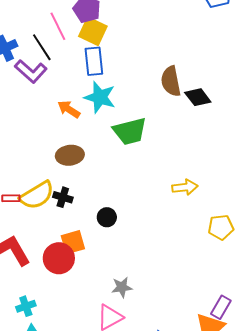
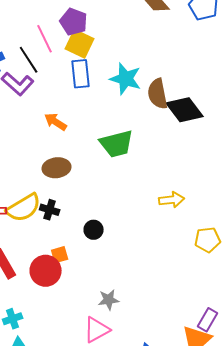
cyan star: (100, 97) -> (126, 79), moved
black diamond: (198, 97) -> (185, 110), size x1.4
orange square: (73, 242) -> (60, 255), size x0.7

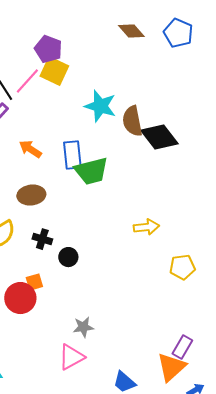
pink line: (45, 39) -> (27, 81), moved, turned 68
blue rectangle: (81, 74) -> (72, 155), moved
black cross: (50, 210) -> (42, 239), moved

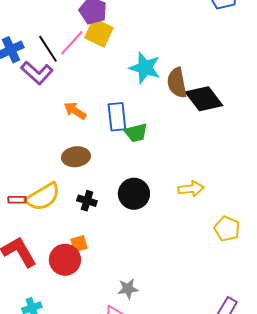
green trapezoid: (91, 171) -> (136, 133), size x0.7
black circle: (68, 257) -> (134, 194), moved, size x1.6
yellow pentagon: (182, 267) -> (227, 229), turned 30

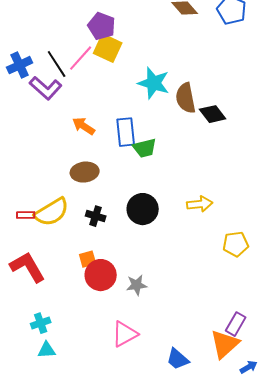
black diamond: (204, 99) -> (213, 114), size x0.7
yellow pentagon: (227, 229) -> (236, 244), turned -30
red circle: (65, 260) -> (101, 275), moved
gray star: (128, 289) -> (137, 285), moved

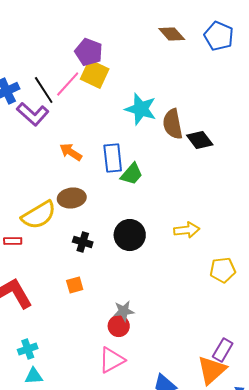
green trapezoid: (145, 148) -> (132, 174), turned -35
yellow semicircle: (52, 212) -> (39, 215), moved
red circle: (101, 275) -> (119, 326), moved, size x0.7

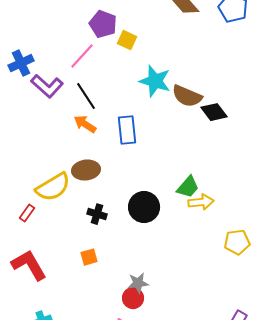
yellow square: (95, 74) -> (127, 40), moved, size x0.7
black line: (44, 90) -> (86, 96), moved
brown semicircle: (173, 124) -> (187, 96), turned -56
green trapezoid: (132, 174) -> (188, 187), moved
red rectangle: (13, 241) -> (27, 213), turned -54

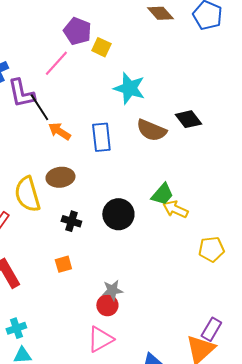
purple L-shape: (47, 86) -> (21, 93), turned 36
black line: (86, 96) -> (39, 107), moved
brown semicircle: (187, 96) -> (151, 130), moved
yellow semicircle: (53, 187) -> (27, 194), turned 105
yellow arrow: (201, 202) -> (175, 209), turned -150

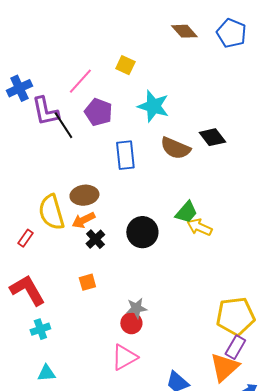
purple pentagon: (77, 31) -> (98, 112), moved
orange arrow: (59, 131) -> (83, 220), moved, turned -60
black cross: (71, 221) -> (95, 239), turned 30
yellow pentagon: (211, 249) -> (235, 316), moved, size x1.5
cyan cross: (16, 328) -> (40, 329), moved

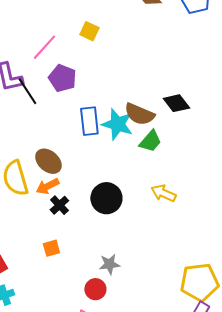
cyan star: (153, 106) -> (117, 124), moved
brown ellipse: (84, 195) -> (48, 161), turned 48
green trapezoid: (186, 212) -> (150, 141), moved
gray star: (136, 308) -> (109, 264), moved

